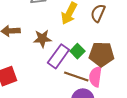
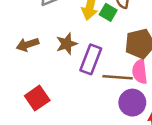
green square: (77, 51) -> (108, 12), moved

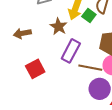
brown star: (67, 44) -> (59, 27), moved, turned -30
red square: (37, 98) -> (35, 69), moved

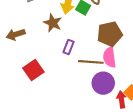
purple rectangle: (71, 51) -> (68, 47), size x0.6

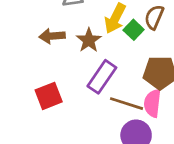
brown arrow: (16, 34) -> (52, 36), moved
purple rectangle: (68, 47) -> (102, 77), size x1.6

